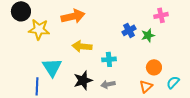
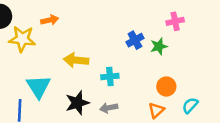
orange arrow: (73, 16) -> (50, 20), moved, size x0.6

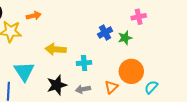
orange circle: (166, 87) -> (131, 71), size x1.5
orange triangle: (156, 110) -> (111, 87), moved

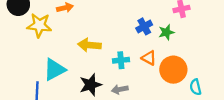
cyan triangle: (24, 71) -> (54, 70), turned 35
orange triangle: (111, 87) -> (149, 58), moved, turned -48
cyan semicircle: (151, 87) -> (195, 87), turned -56

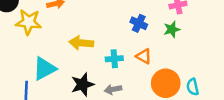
blue cross: (144, 26) -> (139, 23), turned -35
green star: (166, 32) -> (172, 29), moved
orange circle: (173, 70) -> (166, 83), moved

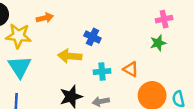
blue cross: (139, 23) -> (92, 37), moved
cyan triangle: (44, 69) -> (20, 67), moved, turned -35

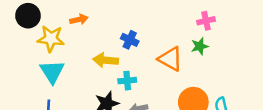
orange triangle: (131, 69) -> (170, 59), moved, size x1.5
cyan cross: (102, 72) -> (127, 81), moved

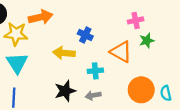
orange arrow: (79, 20) -> (41, 17), size x1.5
pink cross: (206, 21) -> (136, 20), moved
cyan cross: (127, 81) -> (95, 71), moved

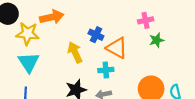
orange triangle: (121, 52) -> (117, 48), moved
yellow arrow: (64, 53) -> (75, 52), turned 60

